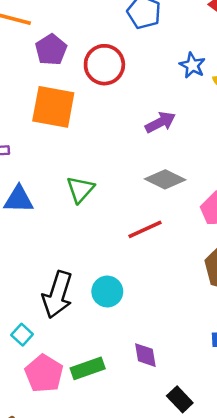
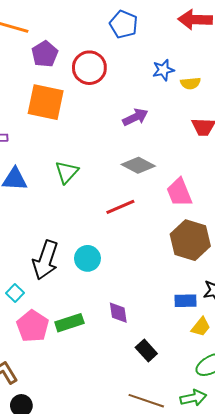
blue star: (192, 65) -> (163, 70), turned 30

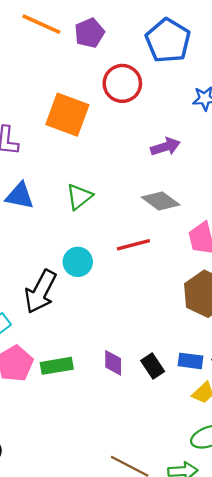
blue pentagon: (124, 24) -> (168, 41), size x1.4
purple pentagon: (45, 54) -> (89, 33), moved
cyan circle: (87, 258) -> (78, 262), moved
black rectangle: (146, 350) -> (153, 366), moved

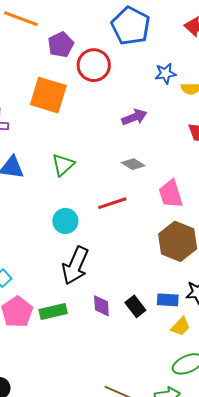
purple pentagon: (89, 33) -> (61, 45), moved
gray diamond: (161, 201) -> (133, 164), size x0.7
black arrow: (41, 292) -> (75, 265), moved

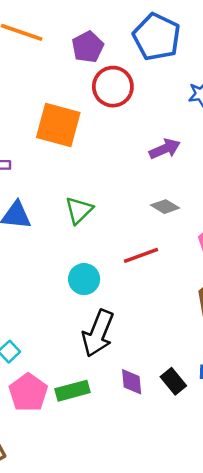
purple pentagon: (61, 45) -> (88, 47), moved

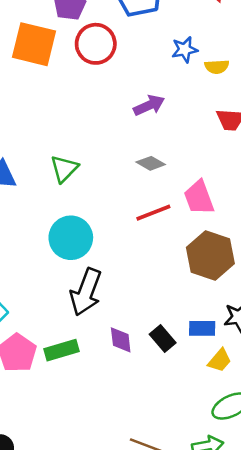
orange square: (58, 125) -> (34, 44), moved
red line: (141, 255) -> (153, 213), moved
cyan circle: (84, 279) -> (71, 238), size x1.4

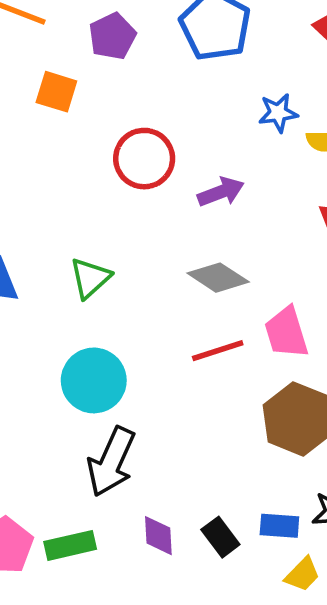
orange square: (34, 44) -> (56, 92), size x0.6
red circle: (96, 44) -> (144, 159), moved
gray diamond: (151, 163) -> (218, 278), size x1.4

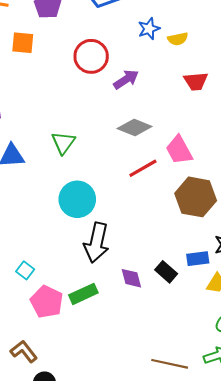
red circle: (144, 159) -> (91, 56), moved

